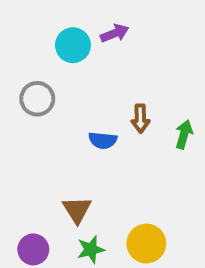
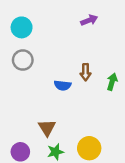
purple arrow: (115, 33) -> (89, 20), moved
cyan circle: (73, 45) -> (22, 27), moved

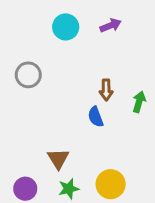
cyan circle: (22, 27) -> (66, 27), moved
blue semicircle: (63, 85) -> (96, 117), moved, turned 63

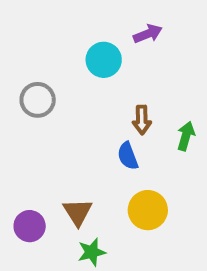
cyan circle: (66, 27) -> (104, 60), moved
yellow circle: (111, 184) -> (148, 210), moved
purple circle: (25, 189) -> (30, 226), moved

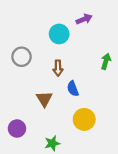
brown arrow: (142, 120) -> (58, 68), moved
green arrow: (186, 136) -> (106, 61), moved
brown triangle: (78, 212) -> (44, 99), moved

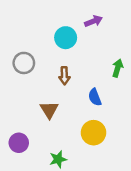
blue semicircle: (73, 89) -> (95, 97), moved

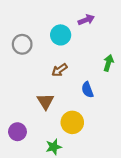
gray circle: (24, 63) -> (22, 44), moved
brown arrow: (64, 76) -> (59, 70), turned 56
yellow circle: (93, 133) -> (72, 122), moved

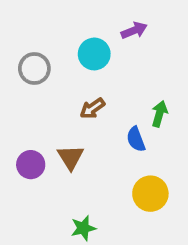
green arrow: (108, 63) -> (159, 114), moved
yellow circle: (72, 122) -> (150, 194), moved
purple circle: (17, 132) -> (31, 165), moved

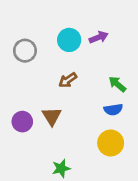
purple arrow: (134, 30) -> (99, 37), moved
green arrow: (159, 114) -> (117, 84), turned -66
blue semicircle: (136, 139) -> (113, 110), moved, turned -78

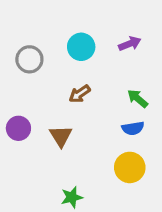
purple arrow: (99, 37) -> (130, 44), moved
purple circle: (22, 122) -> (18, 128), moved

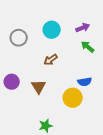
green arrow: (138, 99) -> (88, 47), moved
yellow circle: (130, 167) -> (73, 98), moved

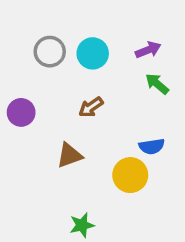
gray circle: (19, 38) -> (50, 52), moved
purple circle: (12, 82) -> (21, 112), moved
brown triangle: (39, 87) -> (69, 155), turned 42

